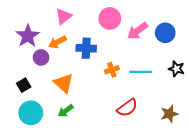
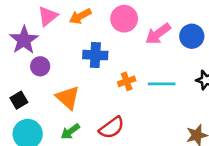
pink triangle: (64, 16) -> (48, 16), moved
orange arrow: (57, 42) -> (80, 16), moved
red semicircle: (127, 108) -> (112, 128), moved

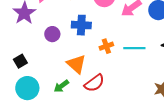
purple circle: (40, 66) -> (52, 34), moved
orange triangle: (68, 98) -> (76, 64), moved

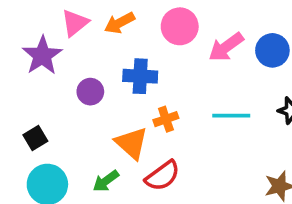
orange cross: (106, 46) -> (166, 119), moved

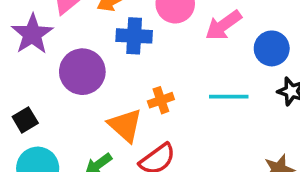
blue circle: (272, 50) -> (272, 48), moved
blue cross: (140, 76) -> (134, 36), moved
purple circle: (90, 92) -> (82, 72), size x1.6

